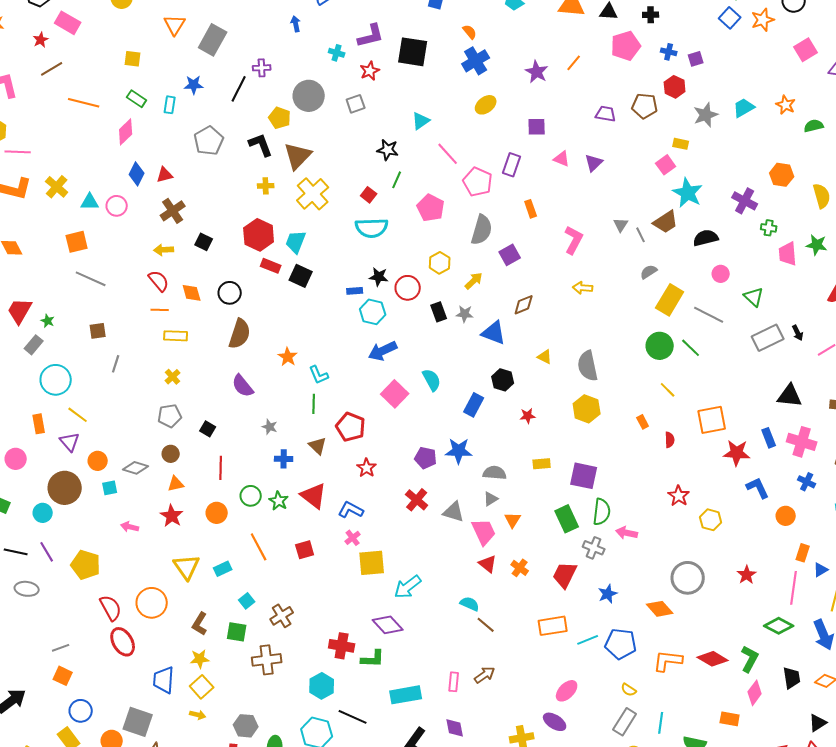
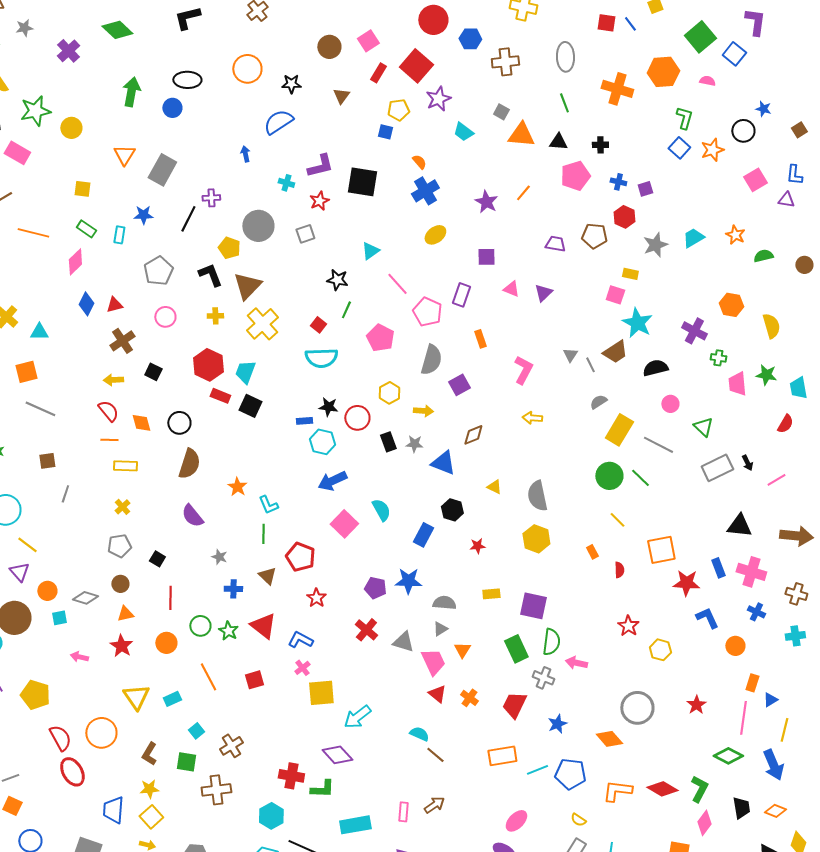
pink square: (666, 165) -> (615, 295), turned -36
pink circle: (117, 206) -> (165, 317), moved
yellow arrow: (474, 281) -> (423, 411), turned 48

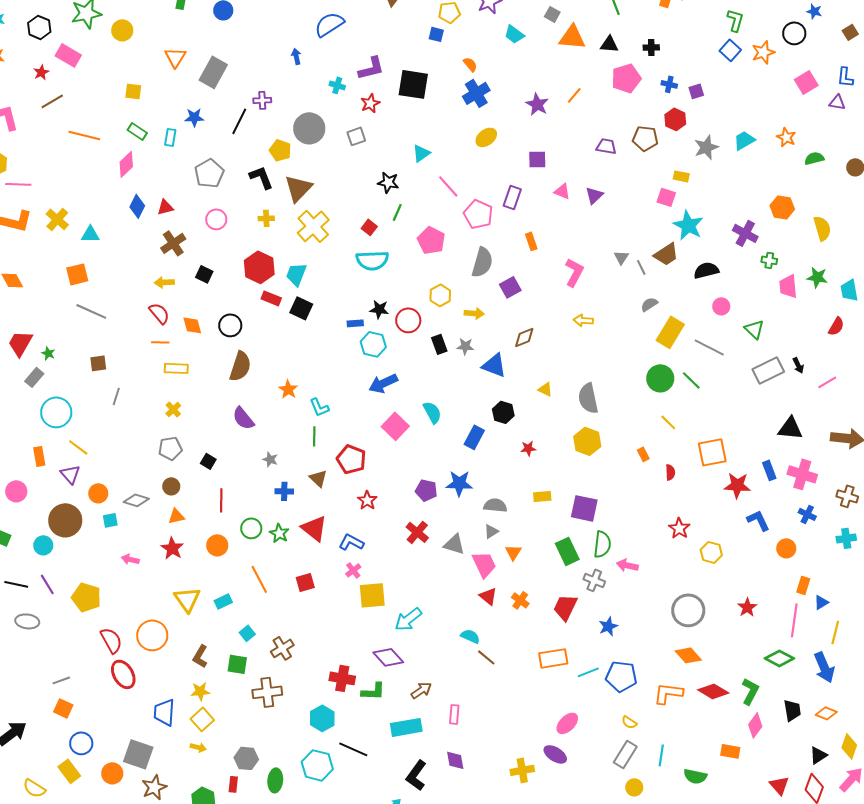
orange diamond: (609, 739) -> (688, 655), moved
brown arrow: (434, 805) -> (421, 690), moved

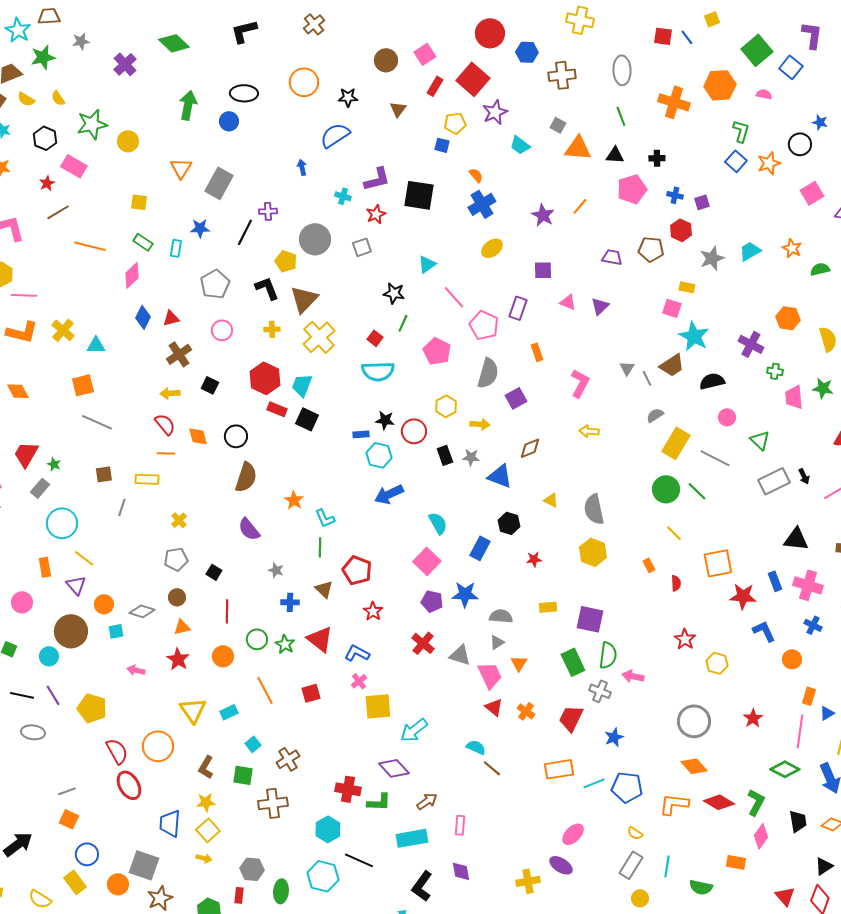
yellow rectangle: (176, 368) -> (147, 479), moved
pink square: (395, 426) -> (427, 561), moved

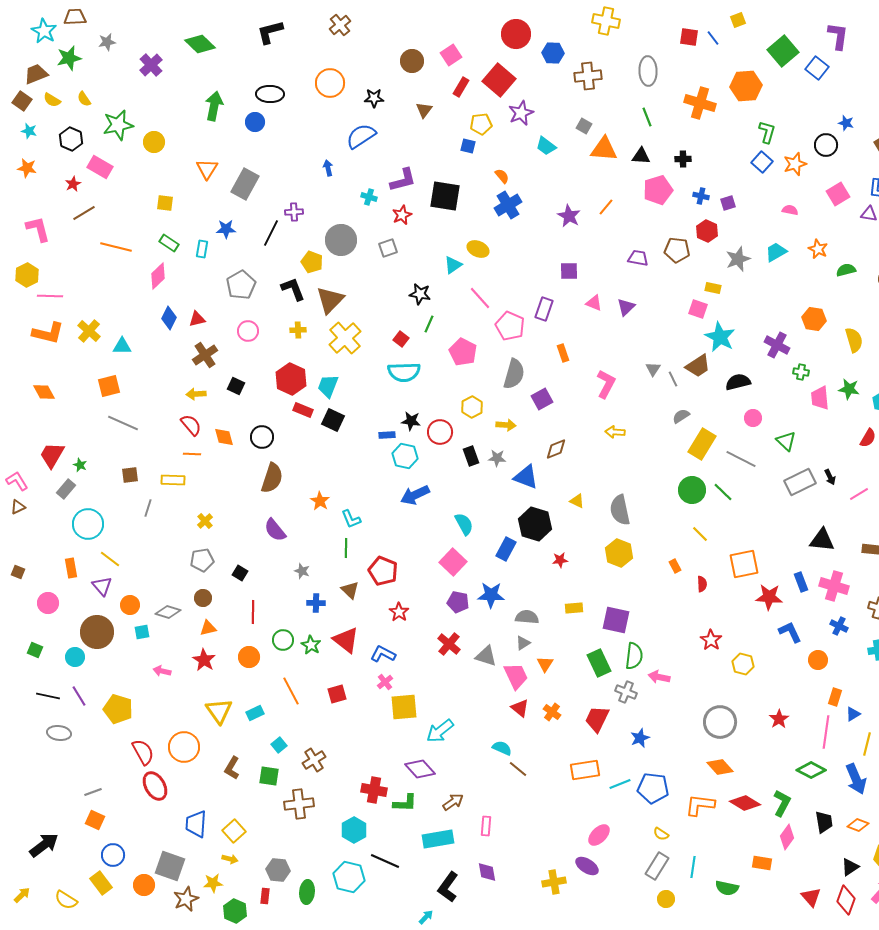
pink semicircle: (764, 94) -> (790, 210), moved
yellow ellipse: (492, 248) -> (478, 249), moved, turned 60
black hexagon: (509, 523) -> (535, 524), size x1.5
yellow star: (206, 802) -> (213, 883), moved

